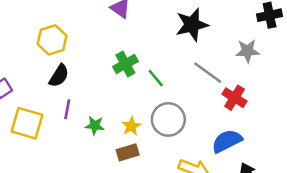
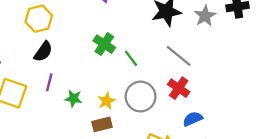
gray star: (247, 51) -> (205, 16), moved, turned -30
green cross: (125, 64) -> (104, 44), turned -30
red cross: (234, 98) -> (179, 88), moved
blue semicircle: (227, 141) -> (193, 119), size x0.7

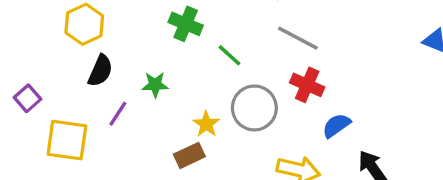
green cross: (104, 44) -> (186, 24), moved
purple line: (49, 82) -> (118, 114), turned 30
green star: (73, 98) -> (155, 85), moved
brown rectangle: (102, 124) -> (189, 155), moved

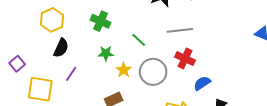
green cross: (186, 24) -> (101, 21), moved
gray line: (298, 38) -> (180, 30), turned -35
green star: (155, 85) -> (106, 53), moved
yellow star: (206, 124) -> (124, 70), moved

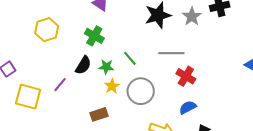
black semicircle: (61, 48) -> (83, 65), moved
green star: (106, 53) -> (106, 67), moved
red cross: (185, 59) -> (186, 76), moved

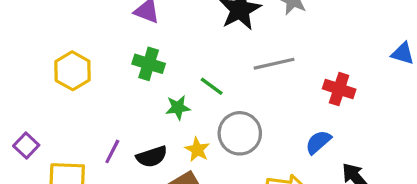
black semicircle: (83, 65) -> (152, 157), moved, turned 54
red cross: (186, 76) -> (339, 89), moved
yellow star: (112, 86) -> (197, 150), moved

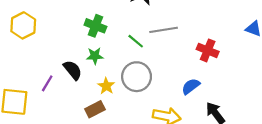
green cross: (149, 64) -> (95, 26), moved
green line: (212, 86) -> (136, 41), moved
black semicircle: (152, 157) -> (73, 70), moved, turned -115

